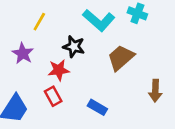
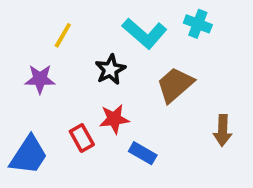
black star: (74, 47) -> (110, 70), turned 30
purple star: (23, 53) -> (40, 79), turned -30
red star: (59, 70) -> (114, 119), moved

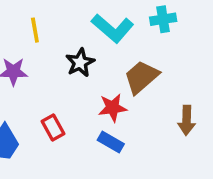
cyan cross: (198, 24) -> (163, 19), turned -30
yellow line: (63, 35) -> (35, 30), turned -40
red star: (114, 119) -> (113, 108), moved

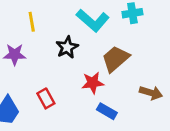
brown arrow: (187, 120) -> (151, 93), turned -75
blue rectangle: (111, 142) -> (107, 111), moved

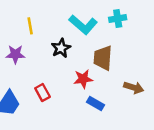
brown trapezoid: (115, 59) -> (103, 58), turned -45

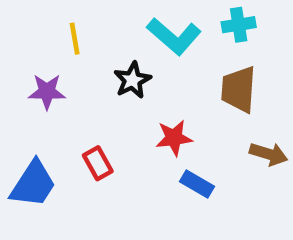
brown trapezoid: (103, 58) -> (239, 89), moved

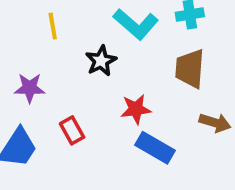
purple star: (47, 92) -> (30, 88), moved
blue rectangle: (197, 184) -> (155, 148), size x1.4

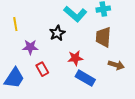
yellow line: (53, 26) -> (15, 24), moved
purple star: (30, 88) -> (30, 47), moved

